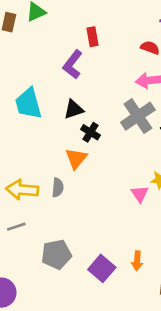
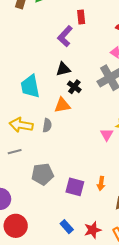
cyan trapezoid: (28, 104) -> (30, 86), moved
orange triangle: (76, 158) -> (62, 105), turned 36
purple square: (102, 268) -> (75, 187), turned -30

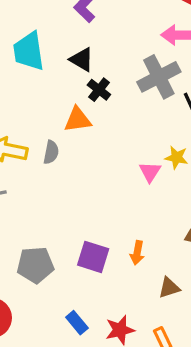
black triangle: (63, 69) -> (82, 60), turned 42
cyan trapezoid: (30, 86) -> (29, 51), moved
gray pentagon: (42, 174) -> (35, 265), moved

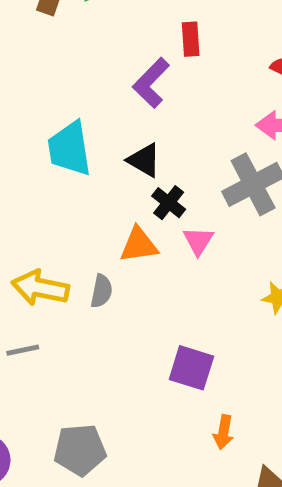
pink triangle: (150, 172) -> (198, 241), moved
purple square: (93, 257) -> (191, 368), moved

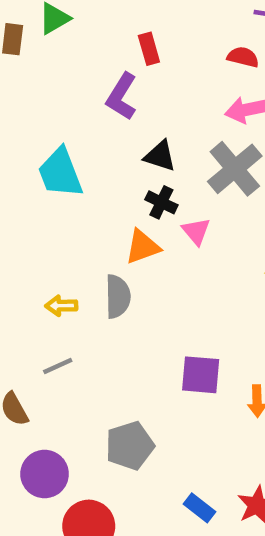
black triangle: (144, 160) -> (160, 156), moved
yellow arrow: (40, 288) -> (61, 306), size x0.6
gray semicircle: (101, 291) -> (118, 296), size x1.4
purple square: (191, 368) -> (201, 375), moved

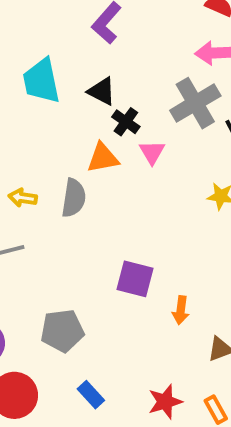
black triangle: (160, 156) -> (102, 91), moved
blue rectangle: (199, 508) -> (91, 395), moved

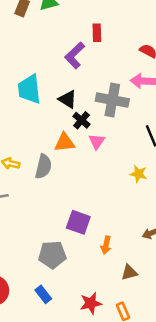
gray cross: (195, 103) -> (112, 100), moved, turned 36
gray pentagon: (62, 331) -> (52, 255), moved

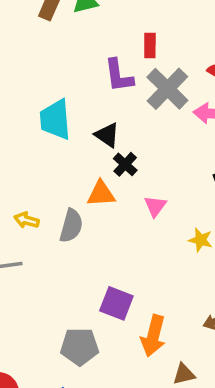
purple L-shape: (75, 55) -> (119, 76), turned -56
gray cross: (112, 100) -> (167, 89), moved, turned 32
pink triangle: (97, 141) -> (155, 206), moved
orange arrow: (106, 245) -> (153, 336), size x1.6

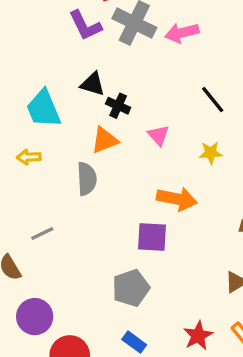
cyan trapezoid: (55, 120) -> (43, 109), moved
yellow arrow: (26, 220) -> (29, 157), moved
orange arrow: (153, 336) -> (177, 199), moved, turned -75

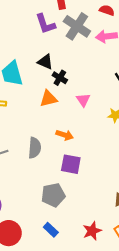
gray semicircle: (87, 179) -> (35, 148), moved
orange arrow: (177, 199) -> (65, 135), moved, size x0.7

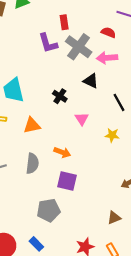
black triangle: (45, 62) -> (91, 81), moved
orange triangle: (48, 99) -> (32, 125), moved
blue rectangle: (51, 230) -> (36, 244), moved

